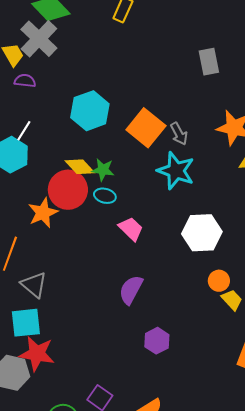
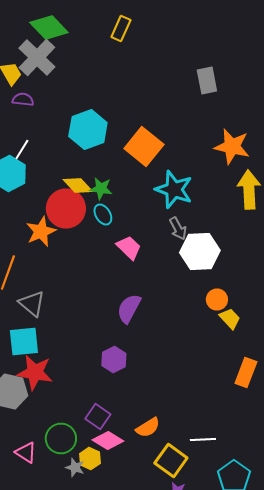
gray arrow: (179, 134) -> (178, 228), moved
cyan ellipse: (105, 196) -> (103, 214), turned 45
purple hexagon: (157, 341) -> (114, 360), moved

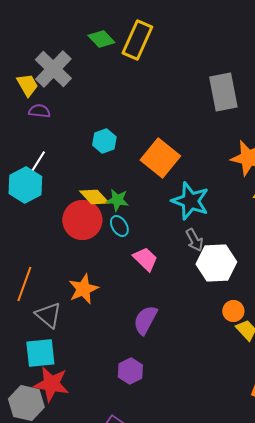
green diamond: (49, 28) -> (101, 39), moved, size x0.7
yellow rectangle: (121, 28) -> (137, 40), size x1.5
gray rectangle: (207, 80) -> (223, 92), size x1.4
cyan hexagon: (88, 130) -> (104, 141), size x0.6
orange star: (41, 232) -> (83, 289), moved

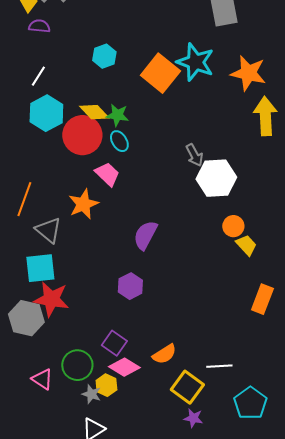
cyan hexagon: (25, 185) -> (46, 113), moved
cyan star: (190, 201) -> (195, 62), moved
pink trapezoid: (145, 259) -> (107, 174), moved

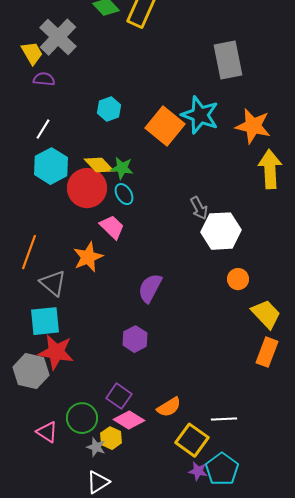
yellow trapezoid: (246, 245) -> (266, 314), moved, size x1.4
cyan pentagon: (250, 403) -> (222, 469), moved

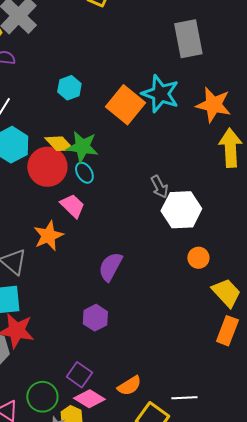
green star: (122, 168) -> (82, 147), size x1.4

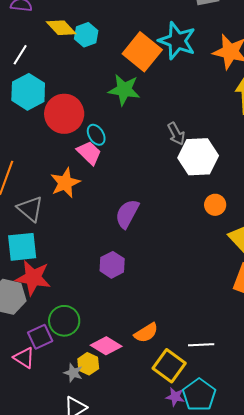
yellow diamond: (59, 144) -> (61, 28), moved
green star: (82, 147) -> (124, 90), moved
cyan ellipse: (84, 173) -> (96, 135), moved
purple square: (79, 375) -> (40, 337), moved, turned 30
green circle: (42, 397) -> (64, 321), moved

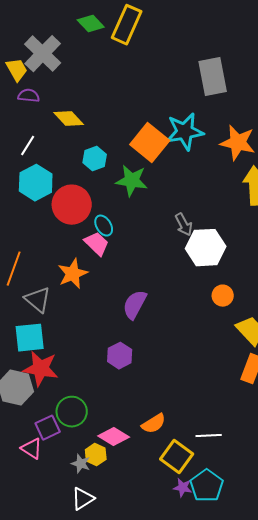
cyan hexagon: (86, 35) -> (95, 159), moved
cyan star: (177, 41) -> (185, 132), turned -30

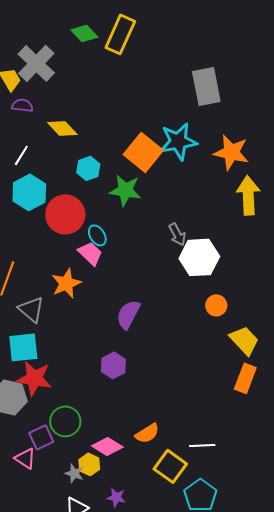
purple star: (183, 488) -> (116, 497), moved

